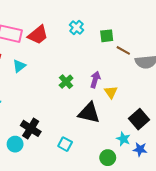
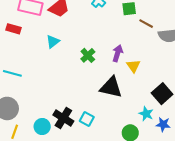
cyan triangle: (19, 66) -> (53, 42), moved
black cross: (31, 128) -> (63, 118), moved
cyan circle: (15, 144) -> (42, 127), moved

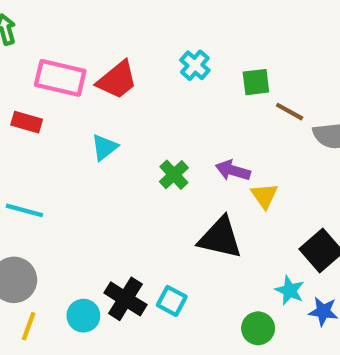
purple arrow: (118, 53) -> (233, 170), turned -91

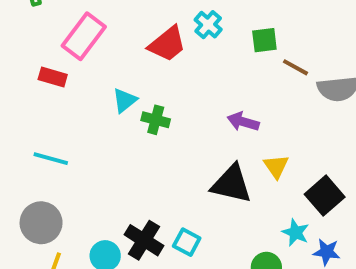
pink rectangle: (60, 78) -> (84, 36), turned -66
red trapezoid: (117, 80) -> (167, 44), moved
green cross: (174, 175) -> (156, 120), moved, turned -32
yellow triangle: (264, 196) -> (276, 166), moved

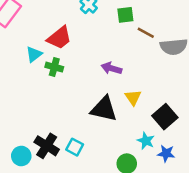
red trapezoid: (167, 44) -> (59, 38), moved

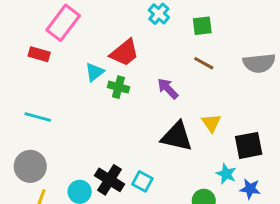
brown line: (146, 33) -> (204, 63), moved
purple arrow: (111, 68) -> (168, 89), moved, turned 30
black square: (165, 117) -> (249, 145), turned 30

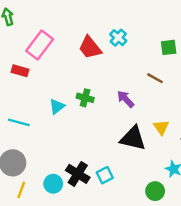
green square: (202, 26) -> (169, 47), moved
red trapezoid: (124, 53) -> (90, 47), moved, turned 90
cyan triangle: (95, 72) -> (57, 106), moved
cyan square: (142, 181) -> (105, 175), turned 35

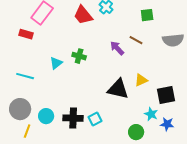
purple arrow: (126, 99) -> (117, 48), moved
yellow triangle: (161, 127) -> (141, 80), turned 40
black cross: (78, 174) -> (73, 118), turned -30
cyan circle: (53, 184) -> (46, 116), moved

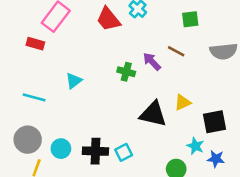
green cross: (79, 56) -> (126, 72), moved

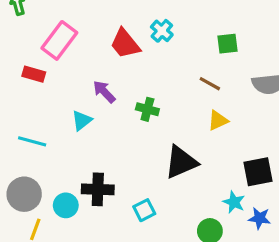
purple arrow: (152, 62) -> (104, 92), moved
yellow triangle: (183, 102) -> (218, 121), moved
black triangle: (153, 114) -> (181, 162), turned -36
black cross: (95, 151) -> (98, 189), moved

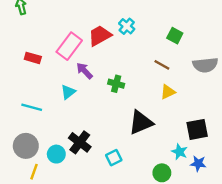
pink rectangle: (59, 40) -> (69, 46), moved
red trapezoid: (125, 44) -> (100, 36), turned 100
green square: (227, 44) -> (175, 36), turned 35
black cross: (98, 189) -> (80, 142), turned 35

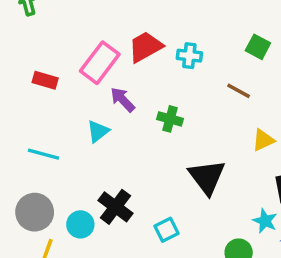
cyan cross: (127, 26) -> (189, 56), moved, turned -35
yellow triangle: (168, 92) -> (263, 140), moved
black triangle: (141, 122) -> (207, 177), turned -44

